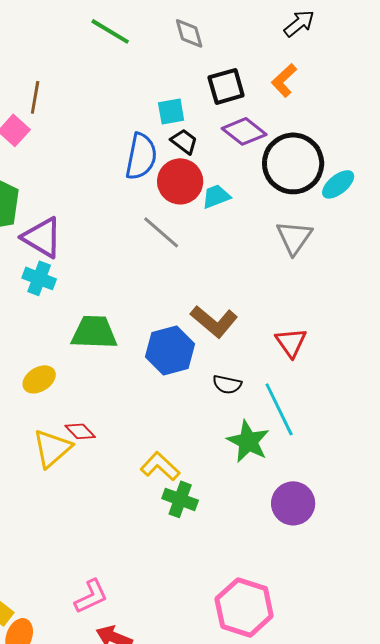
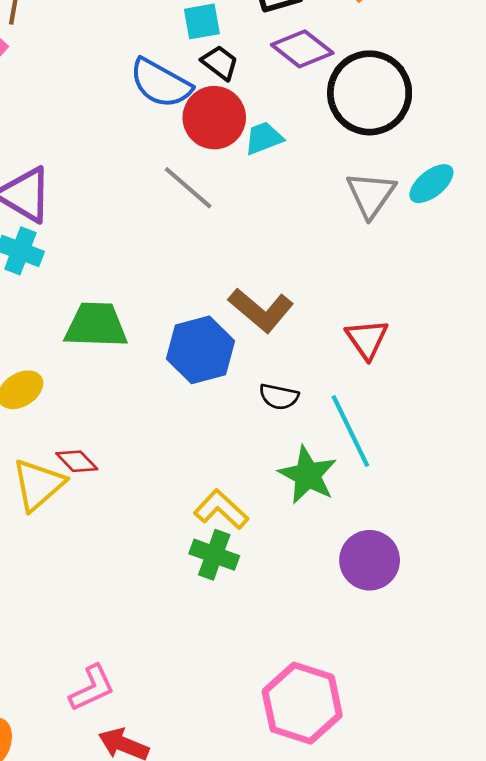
blue semicircle: (141, 156) -> (161, 83), turned 108
cyan ellipse: (338, 184) -> (431, 184), moved
yellow L-shape: (160, 466) -> (221, 509), moved

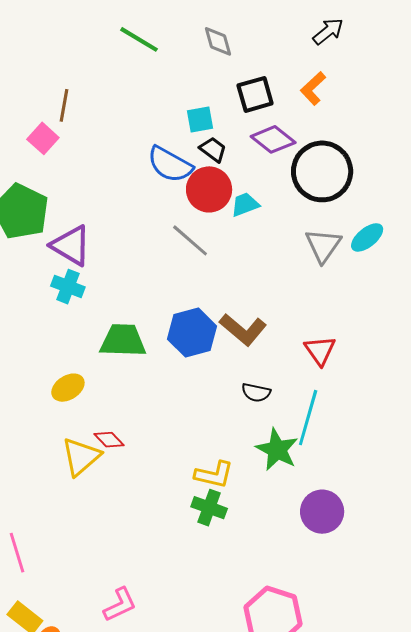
blue hexagon: (201, 350) -> (192, 333), moved
cyan line: (350, 431) -> (308, 418), turned 42
yellow L-shape: (221, 509) -> (214, 475), turned 150

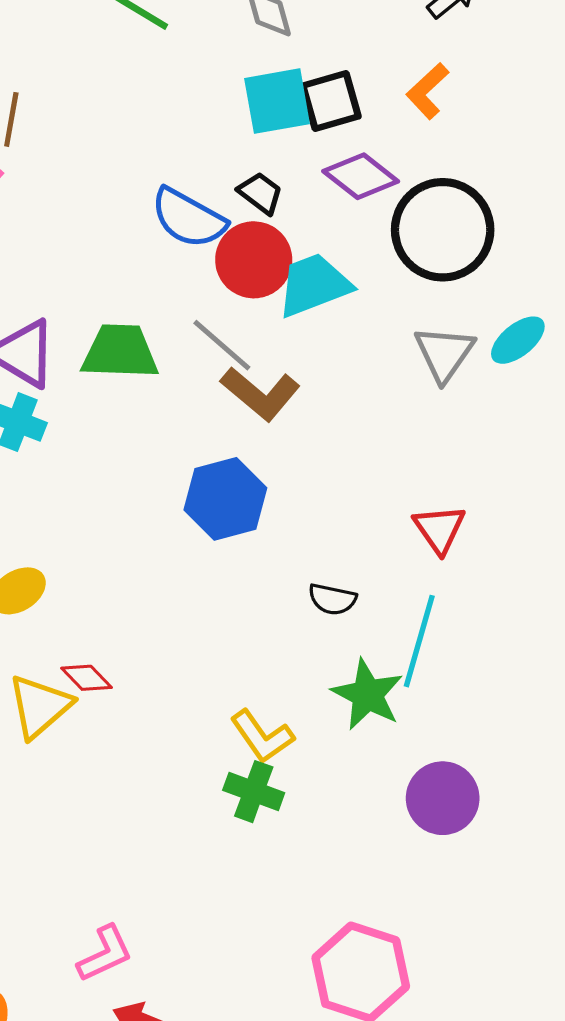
cyan square: (200, 119) -> (277, 101), moved, size x1.5
cyan trapezoid: (245, 204) -> (314, 285), size x1.6
brown L-shape: (243, 330) -> (260, 394), moved
green trapezoid: (123, 341) -> (120, 352), moved
yellow L-shape: (214, 475) -> (262, 736), turned 42

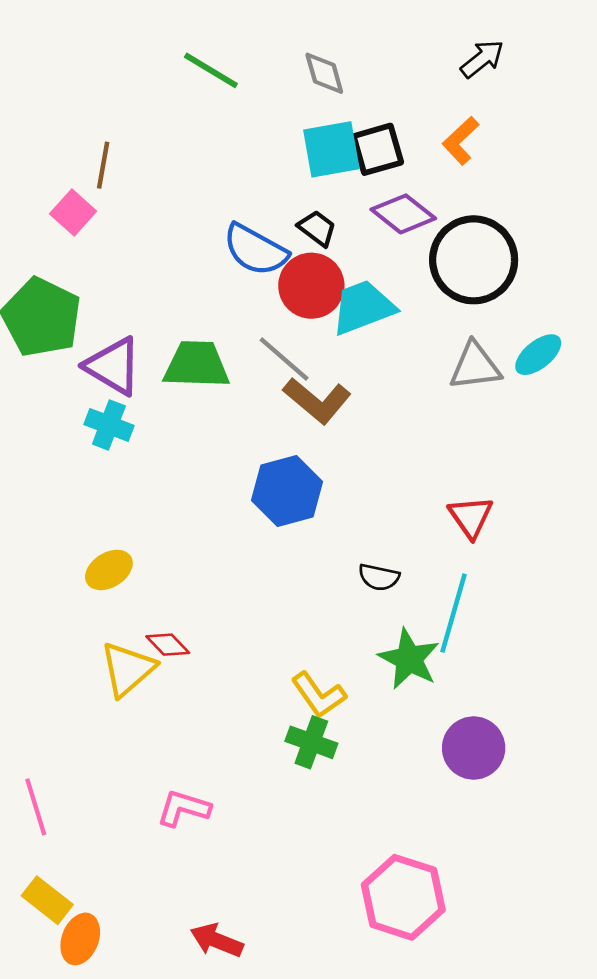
gray triangle: (444, 353) -> (475, 366), turned 48
pink L-shape: (105, 954) -> (184, 808), moved, turned -138

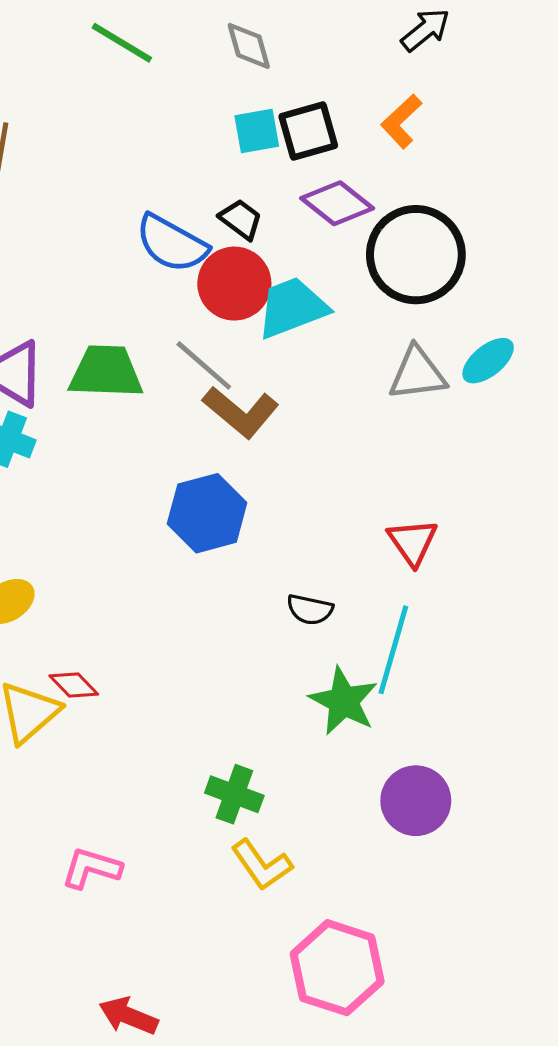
cyan square: (331, 149) -> (257, 131), size x0.7
yellow L-shape: (319, 695) -> (262, 865), moved

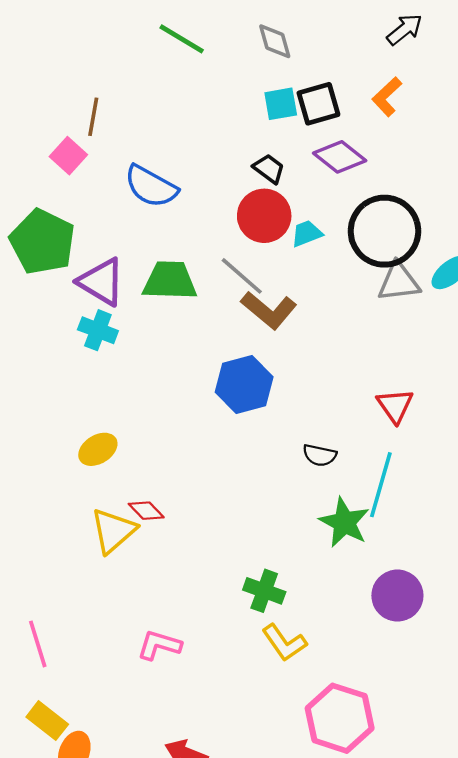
blue semicircle: (172, 243) -> (151, 186), moved
black circle: (416, 255) -> (384, 231), moved
cyan trapezoid: (292, 308) -> (307, 233), size x0.6

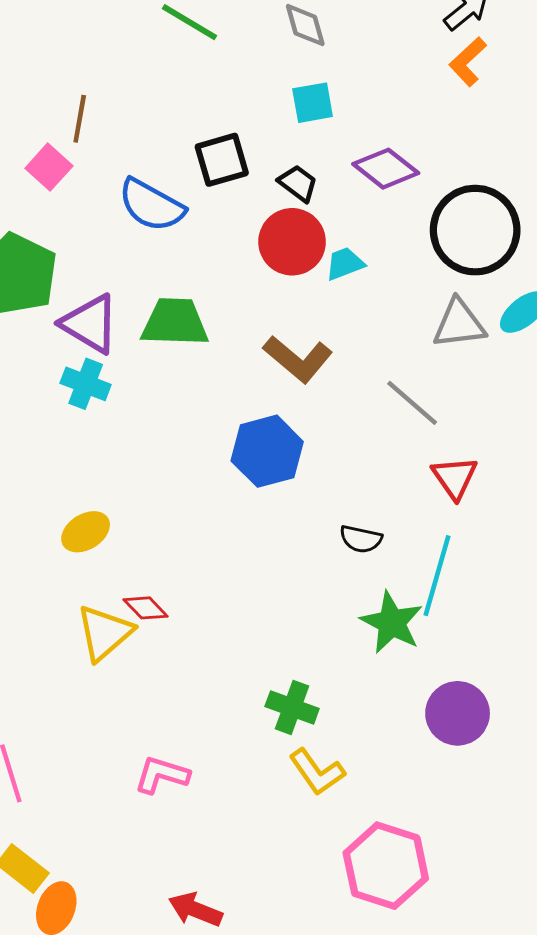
orange L-shape: (387, 97) -> (468, 62), moved
black square: (318, 104) -> (222, 160), moved
black circle: (384, 231) -> (475, 230), moved
gray line: (242, 276) -> (412, 403), moved

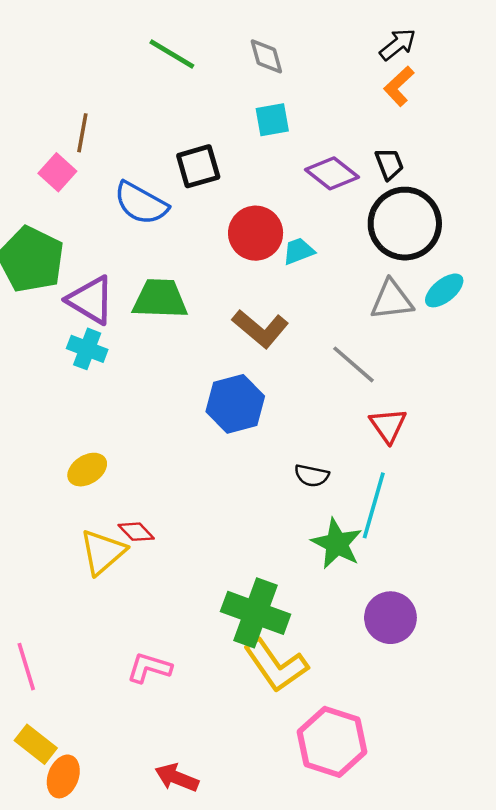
black trapezoid: (298, 183) -> (389, 164), moved, turned 32
green cross: (292, 707) -> (256, 613), size x1.6
yellow L-shape: (317, 772) -> (276, 665), size x1.4

